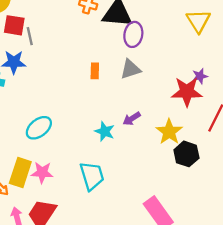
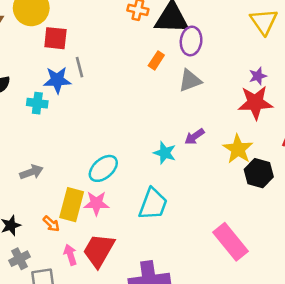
gray line: (30, 36) -> (79, 67), moved
orange rectangle: (95, 71) -> (156, 60), moved, turned 35
purple star: (200, 76) -> (258, 76), moved
cyan ellipse: (39, 128) -> (103, 168), moved
cyan trapezoid: (92, 176) -> (153, 204), turned 40

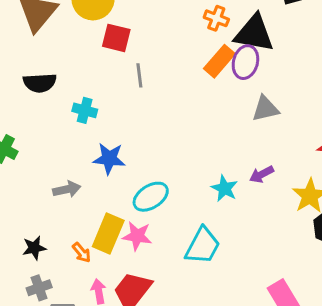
purple ellipse: (191, 41) -> (245, 62), moved
orange rectangle: (156, 60) -> (219, 61), moved, size x1.5
blue star: (57, 80) -> (109, 159), moved

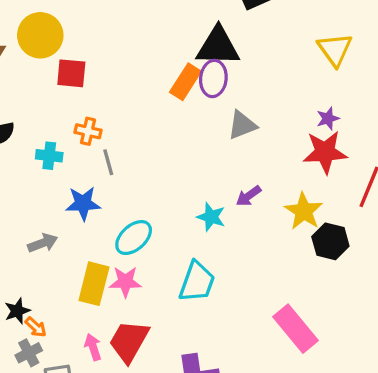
orange cross: (216, 18) -> (88, 131), moved
gray line: (139, 75) -> (108, 162), moved
orange arrow: (82, 253) -> (36, 327), moved

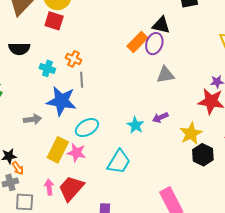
black triangle: (218, 46) -> (161, 25), size x0.7
red square: (71, 73) -> (54, 21), moved
blue star: (83, 203) -> (61, 101), size x1.4

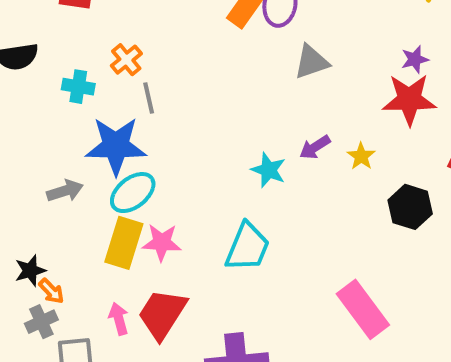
orange cross: (73, 59) -> (126, 60), turned 35
cyan ellipse: (87, 128) -> (133, 193), moved
yellow star: (191, 134) -> (361, 156), moved, size x0.6

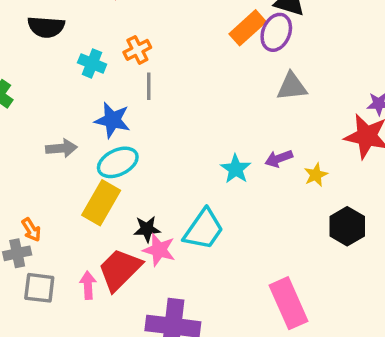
blue star: (116, 146) -> (112, 120), size x0.7
pink star: (162, 242) -> (159, 250), moved
black star: (30, 271) -> (147, 229), moved
pink arrow: (119, 319) -> (88, 285), moved

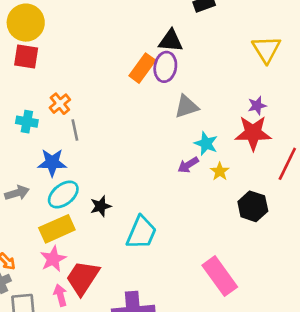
cyan star: (236, 169) -> (206, 144), moved
yellow rectangle: (101, 203) -> (57, 229), turned 48
black star: (147, 229) -> (101, 206), moved
pink star: (159, 250) -> (53, 259), moved, turned -30

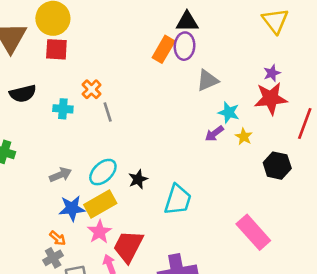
blue star: (52, 163) -> (72, 208), moved

